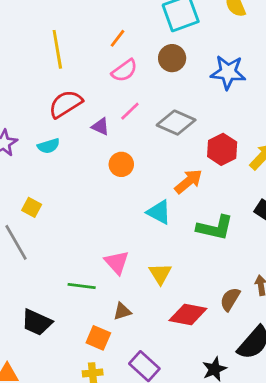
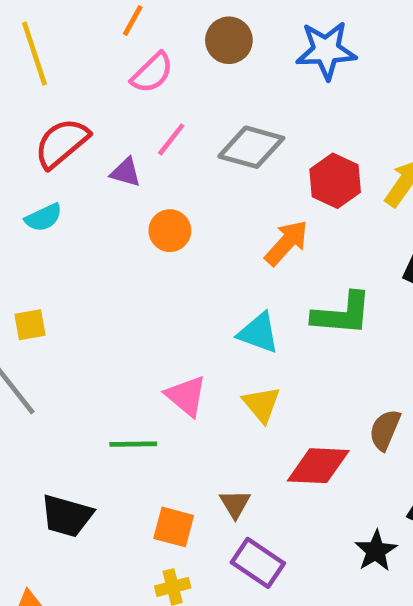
yellow square: (32, 207) -> (30, 325), turned -30
cyan triangle: (159, 212) -> (259, 333), moved
brown triangle: (122, 311) -> (235, 504), moved, turned -36

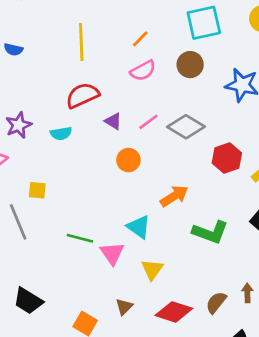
pink line: (171, 139) -> (148, 122), moved
orange arrow: (286, 243) -> (174, 196), moved
cyan triangle: (259, 333) -> (139, 227), moved
green line: (133, 444) -> (80, 238), moved
brown triangle: (235, 504) -> (124, 307), moved

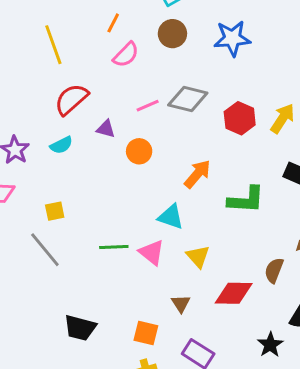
purple triangle: (113, 121) -> (106, 129), moved
pink line: (148, 122) -> (148, 106), turned 30

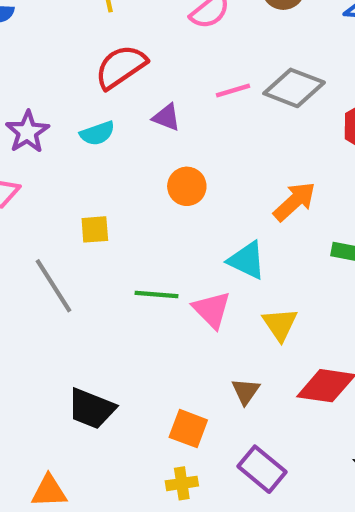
orange circle: (139, 151) -> (187, 186), moved
yellow square: (55, 211) -> (95, 229), moved

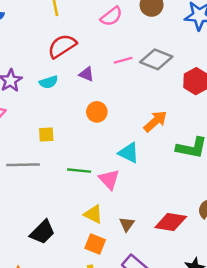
gray line: (53, 286) -> (23, 165), turned -60
yellow triangle: (280, 324) -> (93, 214), moved, turned -30
black trapezoid: (91, 409) -> (42, 232), turned -68

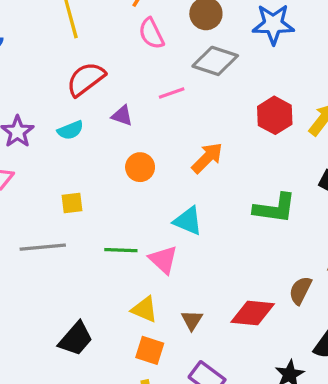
pink semicircle: (111, 16) -> (151, 33), turned 105
gray diamond: (156, 59) -> (215, 61), moved
orange arrow: (155, 121) -> (207, 158), moved

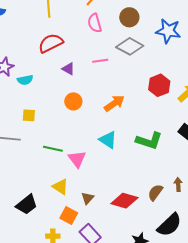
cyan semicircle: (70, 130) -> (25, 80), moved
cyan triangle: (188, 221) -> (108, 140), moved
black trapezoid: (76, 339) -> (27, 205), moved
orange square: (150, 350) -> (69, 216), moved

